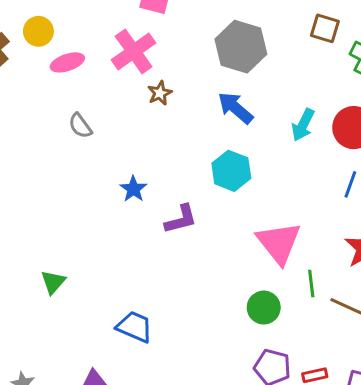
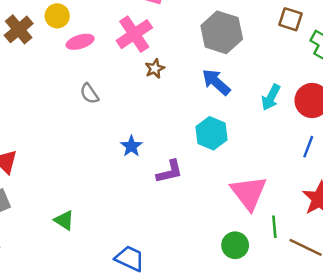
green triangle: (53, 282) -> (64, 220), turned -40

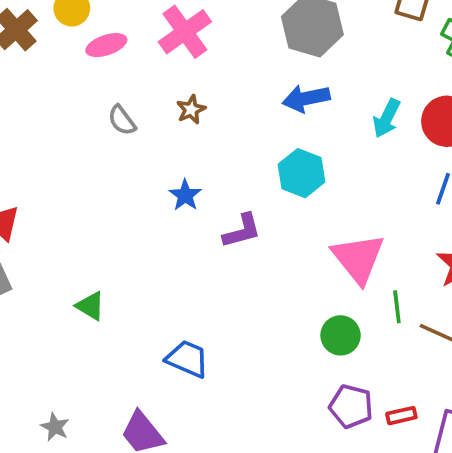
brown star: (155, 69) -> (191, 110), moved
blue arrow: (216, 82) -> (306, 98), turned -52

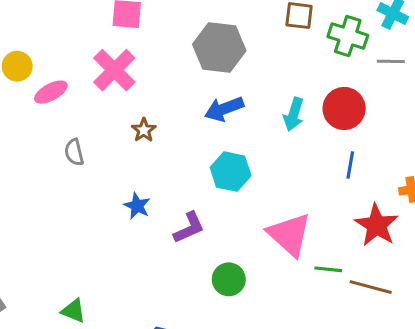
brown star: (191, 110) -> (144, 130), moved
gray semicircle: (122, 120) -> (74, 152), turned 32
green line: (397, 307) -> (328, 269), turned -68
green circle: (341, 335) -> (229, 279), moved

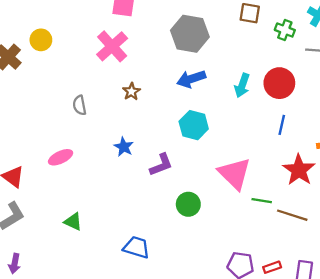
green cross: (348, 36) -> (285, 30), size x0.7
pink ellipse: (51, 92) -> (61, 157), moved

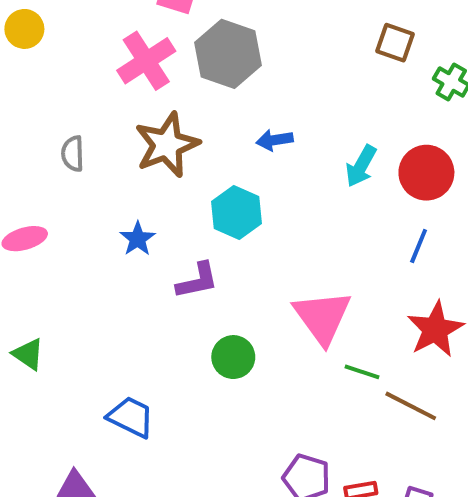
gray hexagon: (190, 34) -> (228, 54), moved
blue arrow: (191, 79) -> (274, 140), size x0.7
brown star: (131, 92) -> (167, 145), size x2.0
cyan hexagon: (194, 125) -> (237, 212), moved

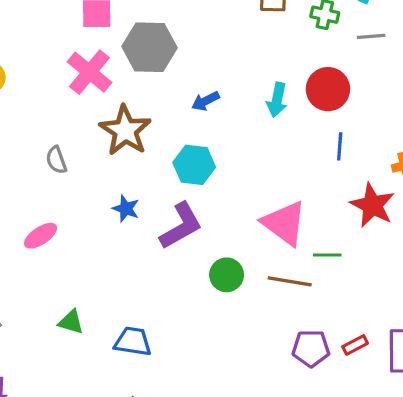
purple L-shape: (197, 281) -> (181, 226), size x1.4
brown line: (411, 406) -> (290, 281), moved
blue trapezoid: (131, 417) -> (133, 341), moved

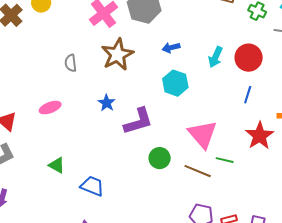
cyan hexagon: (194, 165) -> (175, 83), moved

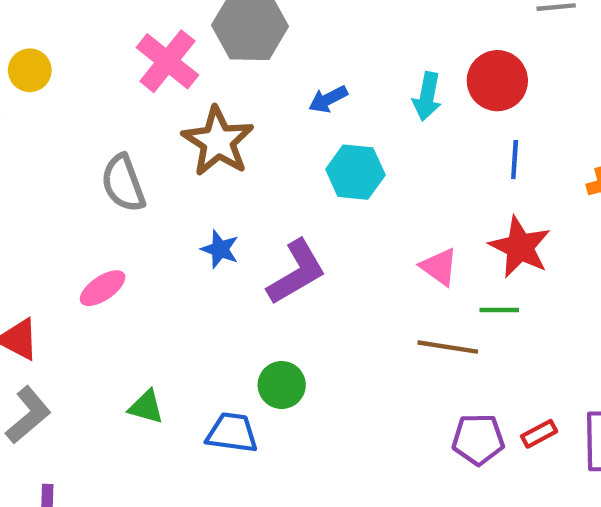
gray semicircle: (71, 63) -> (123, 183), size x1.5
pink triangle: (203, 134) -> (439, 267), size x0.6
red star: (260, 136) -> (520, 247), moved
green circle: (160, 158) -> (282, 385), moved

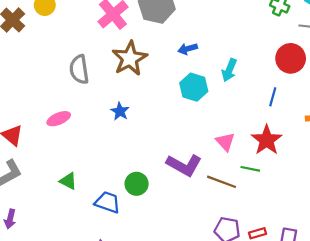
red circle: (497, 81) -> (291, 58), moved
cyan arrow: (427, 96) -> (229, 70), moved
purple L-shape: (297, 272) -> (184, 165), moved, turned 48

